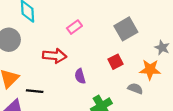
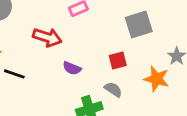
purple semicircle: (80, 76) -> (72, 68), turned -64
gray semicircle: (135, 89) -> (113, 89), moved

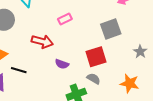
red square: (118, 60) -> (96, 57), size x1.5
orange star: (157, 79) -> (130, 83), moved

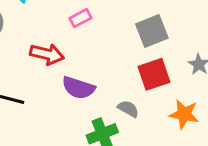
red square: (96, 57) -> (154, 74), moved
purple semicircle: (62, 64) -> (78, 88), size x1.5

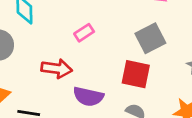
red square: (154, 74) -> (136, 74), moved, turned 36

